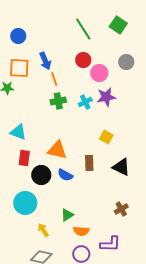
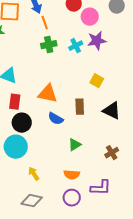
black circle: (41, 175) -> (22, 123), moved
green triangle: (67, 215) -> (75, 145), moved

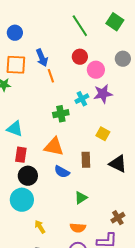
green cross: (49, 45) -> (61, 114), moved
brown cross: (112, 153) -> (118, 218), moved

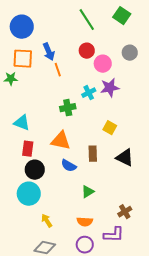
blue circle: (15, 33) -> (22, 27), size x1.5

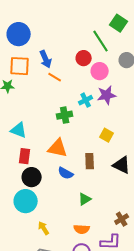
green line: (87, 20) -> (101, 41), moved
orange line: (58, 70) -> (55, 77), turned -40

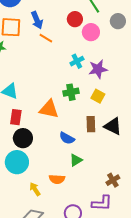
purple star: (107, 95) -> (98, 69), moved
green cross: (65, 115) -> (71, 92), moved
brown rectangle: (90, 161) -> (91, 124), moved
blue semicircle: (66, 173) -> (67, 138), moved
orange semicircle: (82, 229) -> (57, 179), moved

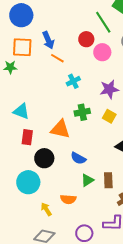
cyan cross: (77, 61) -> (73, 81), moved
brown rectangle: (91, 124) -> (108, 180), moved
black circle: (23, 138) -> (44, 158), moved

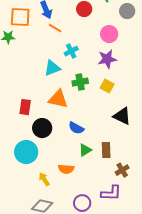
pink circle: (102, 52) -> (109, 34), moved
cyan triangle: (21, 111) -> (52, 68), moved, turned -42

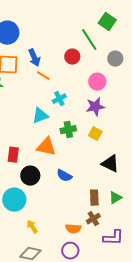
green triangle: (85, 150) -> (115, 198), moved
orange semicircle: (66, 169) -> (73, 229), moved
brown cross: (122, 170) -> (93, 219), moved
purple L-shape: (111, 193) -> (113, 238), moved

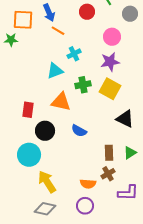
yellow square: (95, 134) -> (110, 89), size x1.5
yellow arrow: (32, 227) -> (47, 182), size x1.6

